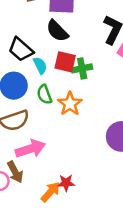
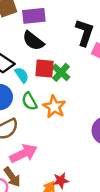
green cross: (82, 68) -> (61, 72), turned -30

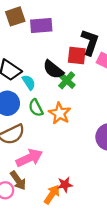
black semicircle: (33, 41) -> (53, 69), moved
red square: (44, 68) -> (77, 55), moved

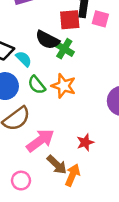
brown arrow: (18, 180) -> (57, 165), moved
red star: (65, 185) -> (85, 142), moved

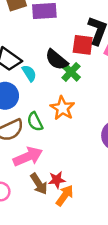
green semicircle: (37, 85) -> (35, 122), moved
red star: (85, 142) -> (57, 180), moved
orange arrow: (72, 175) -> (65, 195), moved

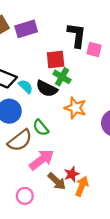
red square: (83, 45) -> (56, 60), moved
black semicircle: (57, 60) -> (47, 89), moved
orange star: (62, 108) -> (75, 108), moved

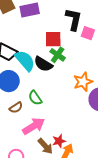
cyan semicircle: (26, 86) -> (25, 61), size x1.6
orange star: (75, 108) -> (83, 82), moved, turned 30
brown semicircle: (20, 140) -> (16, 108), size x0.6

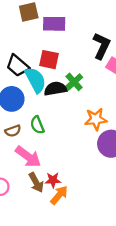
red square: (53, 39) -> (49, 60), moved
black semicircle: (43, 64) -> (55, 89), turned 126
pink arrow: (34, 126) -> (28, 157), turned 55

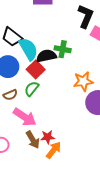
red square: (49, 60) -> (36, 69), moved, turned 36
green cross: (74, 82) -> (63, 49), turned -35
green semicircle: (37, 125) -> (32, 89), turned 63

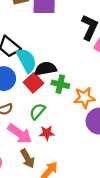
green cross: (63, 49) -> (60, 84), moved
green semicircle: (32, 89) -> (37, 111), moved
red star: (48, 137) -> (47, 133), moved

